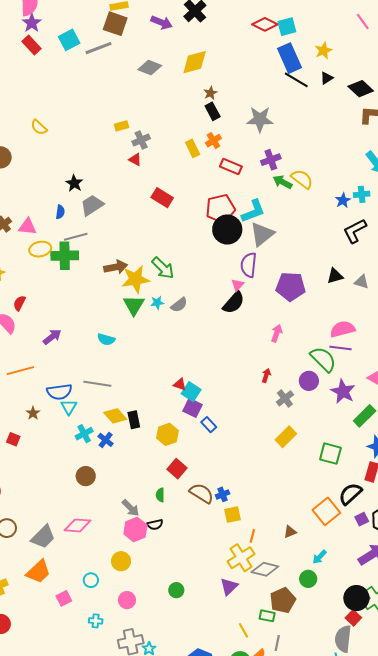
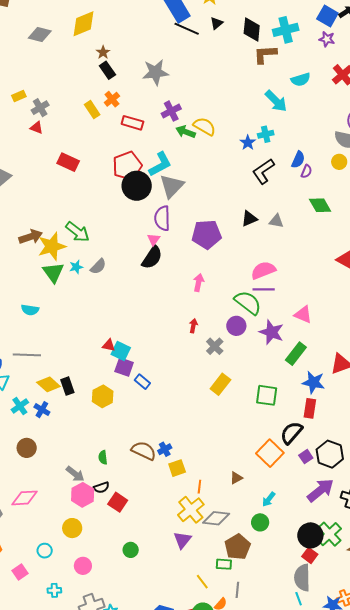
black diamond: (361, 89) -> (252, 29), turned 60
red square: (177, 469) -> (118, 502), moved

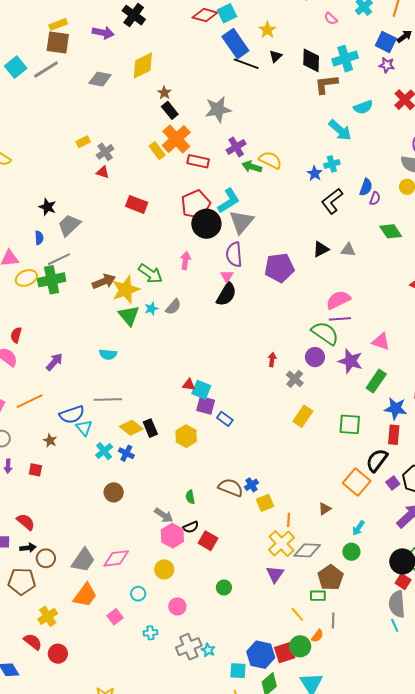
orange cross: (112, 99) -> (176, 139), size x1.8
pink arrow: (198, 283) -> (185, 261), moved
pink diamond: (25, 498) -> (116, 558), moved

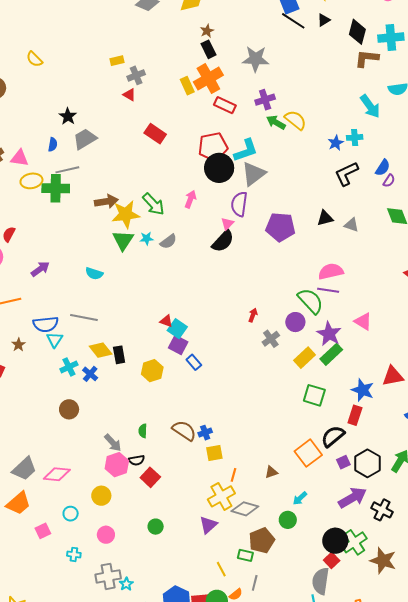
green rectangle: (376, 381) -> (331, 354), moved
yellow rectangle: (303, 416) -> (305, 358), moved

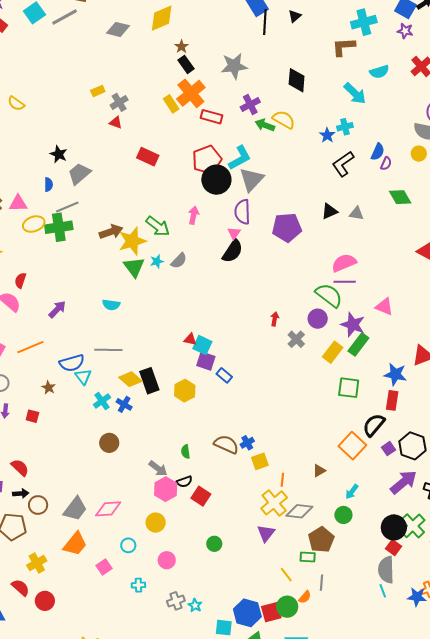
black line: (293, 21) -> (265, 22), turned 70
black diamond: (357, 32) -> (297, 80), moved
black rectangle: (119, 355) -> (149, 381), size x1.4
gray cross: (108, 576) -> (176, 601), size x0.7

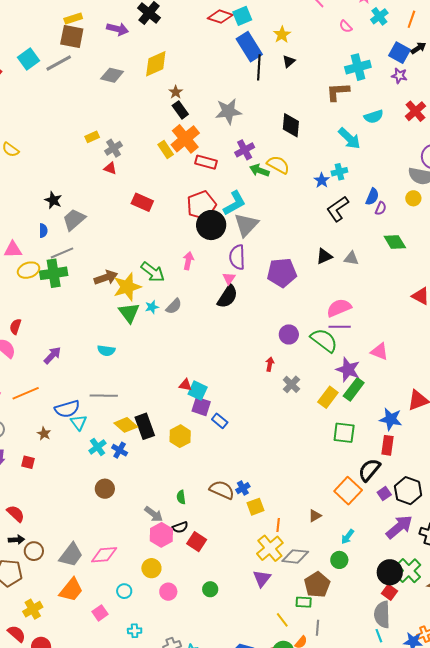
purple circle: (318, 319) -> (289, 334), moved
pink circle: (167, 560) -> (168, 592), moved

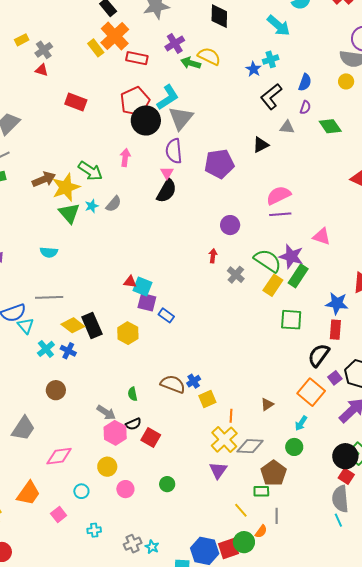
purple semicircle: (381, 208) -> (305, 107), moved
gray triangle: (351, 258) -> (287, 127), moved
green semicircle: (324, 340) -> (268, 261), moved
orange square: (348, 491) -> (311, 392), moved
gray trapezoid: (71, 555) -> (23, 428), moved

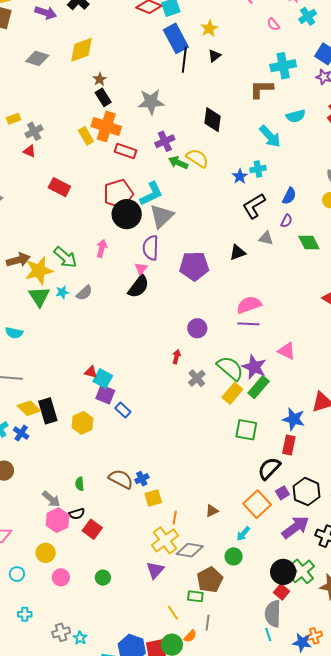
orange cross: (115, 36) -> (106, 126), turned -36

